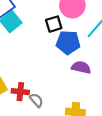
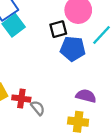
purple semicircle: (81, 67) -> (86, 96), moved

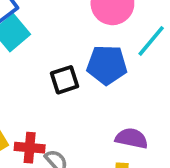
black square: (58, 29) -> (65, 80), moved

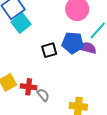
purple semicircle: (132, 138) -> (87, 48), moved

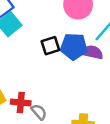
black square: (49, 50) -> (50, 46), moved

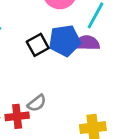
gray semicircle: (39, 112) -> (37, 103), moved, turned 105

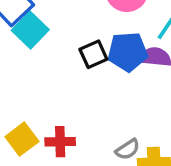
gray semicircle: (37, 103) -> (128, 149), moved

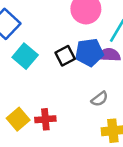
cyan square: (30, 30) -> (25, 56), moved
gray semicircle: (128, 149) -> (99, 99), moved

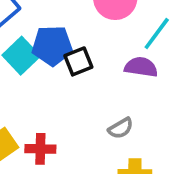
blue pentagon: (89, 52) -> (52, 46), moved

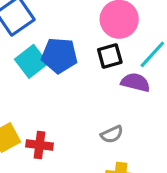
black square: (78, 61) -> (110, 56), moved

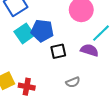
black square: (110, 56) -> (58, 51), moved

